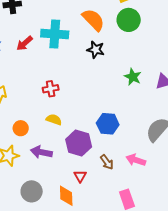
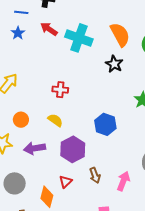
red arrow: (25, 43) -> (49, 29), moved, turned 60
blue hexagon: (108, 124) -> (105, 124), moved
purple arrow: (41, 152) -> (34, 148), turned -35
pink arrow: (136, 160) -> (123, 181), turned 78

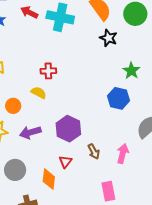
black star: (114, 64) -> (108, 38), moved
yellow semicircle: (55, 120) -> (39, 93), moved
blue hexagon: (105, 124) -> (118, 98), moved

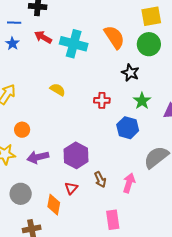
black star: (108, 38) -> (130, 73), moved
red cross: (48, 71) -> (102, 100), moved
yellow semicircle: (39, 93) -> (58, 90), moved

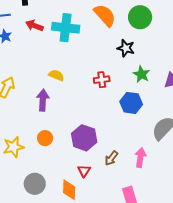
orange circle: (22, 130) -> (45, 138), moved
purple arrow: (38, 157) -> (43, 100), moved, turned 115
brown arrow: (100, 180) -> (111, 158), turned 70

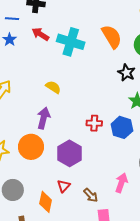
red cross: (102, 80) -> (94, 123), moved
purple arrow: (43, 100) -> (43, 118), moved
orange circle: (45, 138) -> (31, 147), size x1.6
brown arrow: (111, 158) -> (91, 195), moved, turned -91

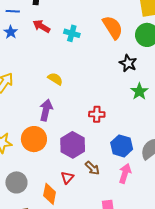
cyan cross: (71, 42) -> (72, 33), size x0.6
blue hexagon: (122, 127) -> (122, 146), moved
brown arrow: (91, 195) -> (92, 168), moved

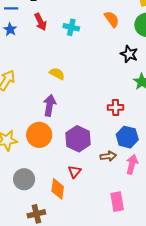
red arrow: (41, 26) -> (40, 22), turned -144
orange semicircle: (113, 27) -> (112, 19), size x0.7
red cross: (97, 114) -> (116, 107), moved
brown arrow: (92, 168) -> (108, 156), moved, turned -49

